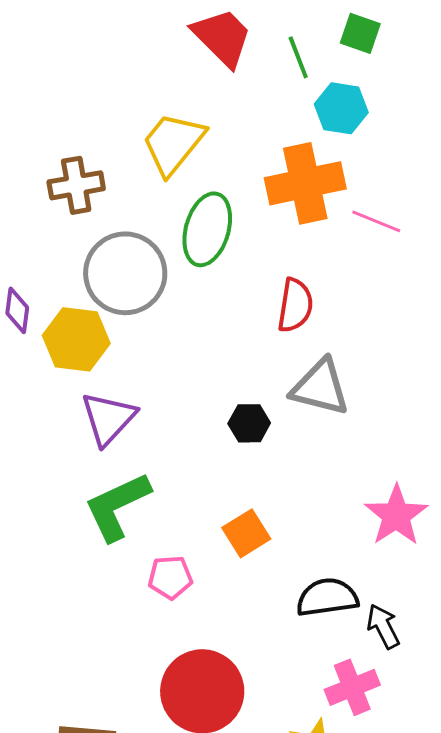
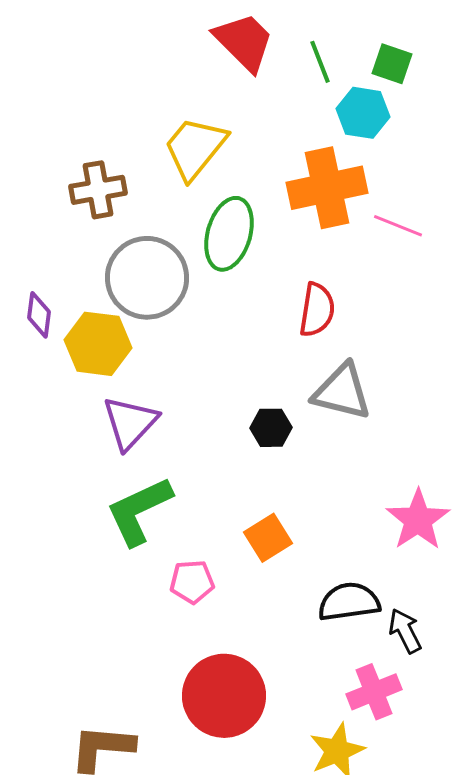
green square: (360, 33) -> (392, 64), moved

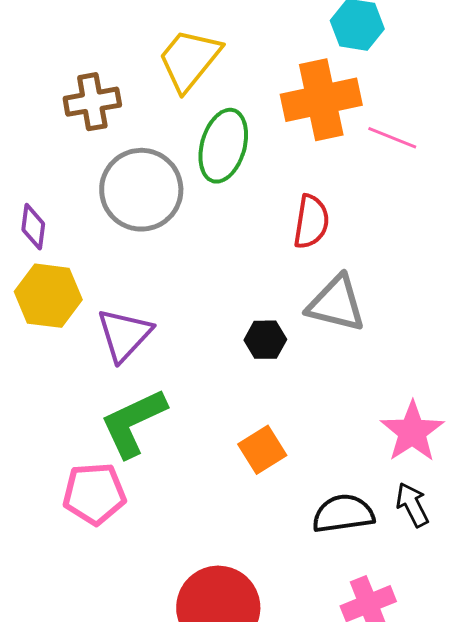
yellow hexagon: (98, 344) -> (48, 296), moved
pink pentagon: (192, 582) -> (94, 494), moved, size x1.4
black arrow: (405, 631) -> (412, 505), moved

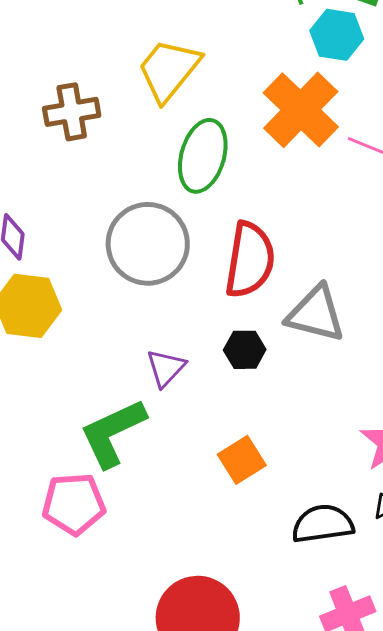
orange cross: (321, 100) -> (301, 110), turned -34
gray circle: (141, 190) -> (148, 244), moved
red semicircle: (311, 222) -> (250, 260), moved, size x1.4
purple triangle: (124, 335) -> (166, 368), moved, size x0.7

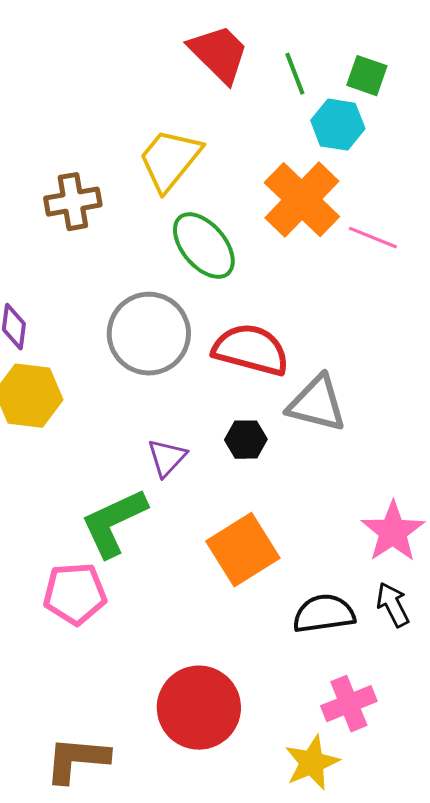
green ellipse: (203, 156) -> (204, 246), turned -56
red semicircle: (250, 260) -> (251, 350), turned -84
orange square: (242, 460) -> (243, 550), size x1.5

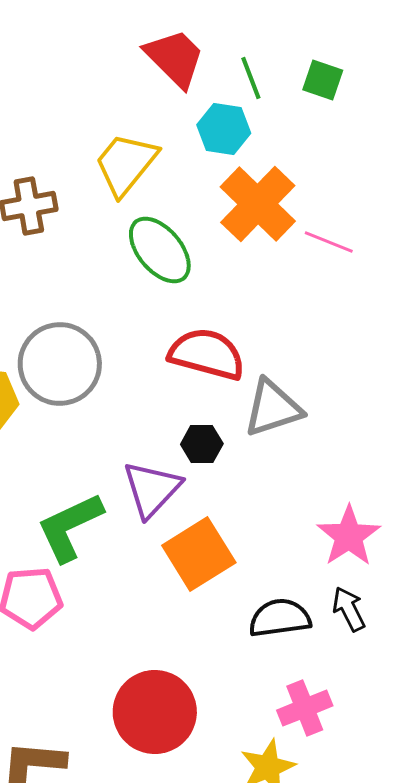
cyan hexagon: (338, 125) -> (224, 129), moved
gray circle: (149, 334) -> (60, 364), moved
gray triangle: (317, 404) -> (273, 408), turned -32
purple triangle: (167, 458) -> (152, 489), moved, size x1.5

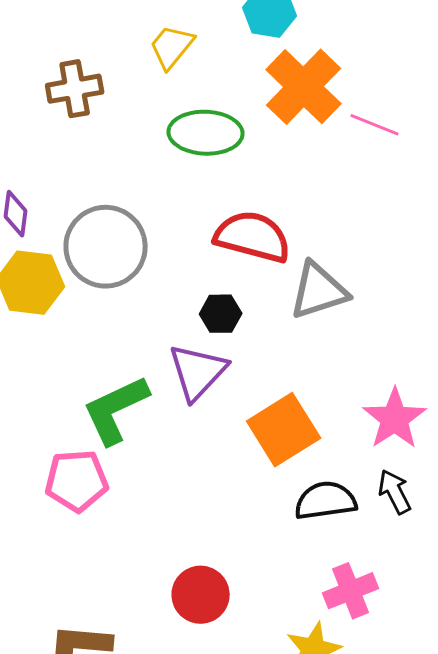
yellow trapezoid: (126, 164) -> (172, 47), size x0.7
green ellipse: (160, 250) -> (206, 133), turned -48
black hexagon: (202, 444) -> (221, 314), moved
orange square: (199, 554) -> (284, 430), moved
red circle: (155, 712) -> (201, 595), size x0.7

